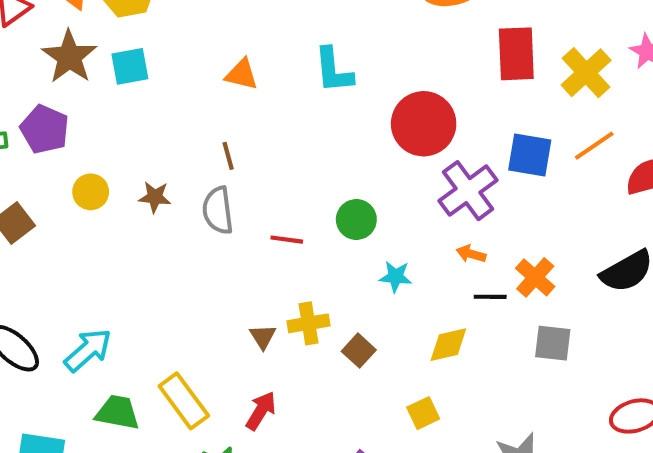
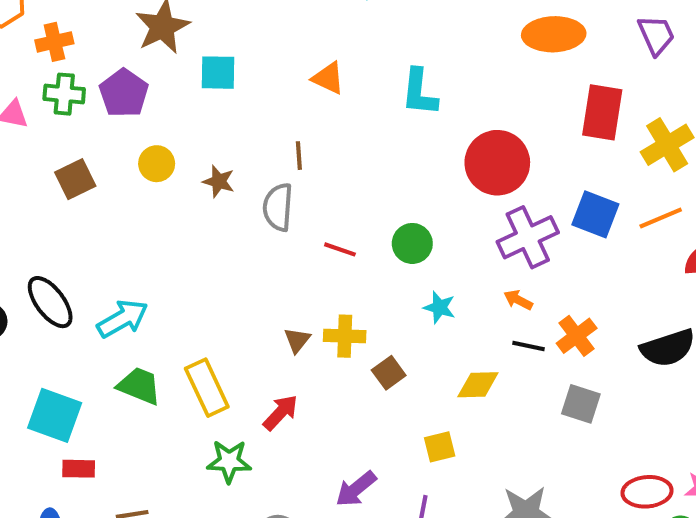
cyan square: (130, 66) -> (218, 73), moved

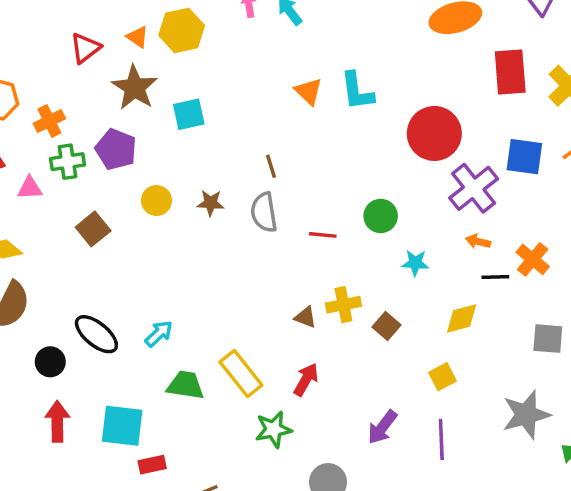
orange triangle: (328, 78) -> (308, 91), moved, turned 32
cyan arrow: (123, 319) -> (159, 334), size x0.7
brown triangle: (297, 340) -> (305, 317), turned -35
gray square: (581, 404) -> (548, 339), moved

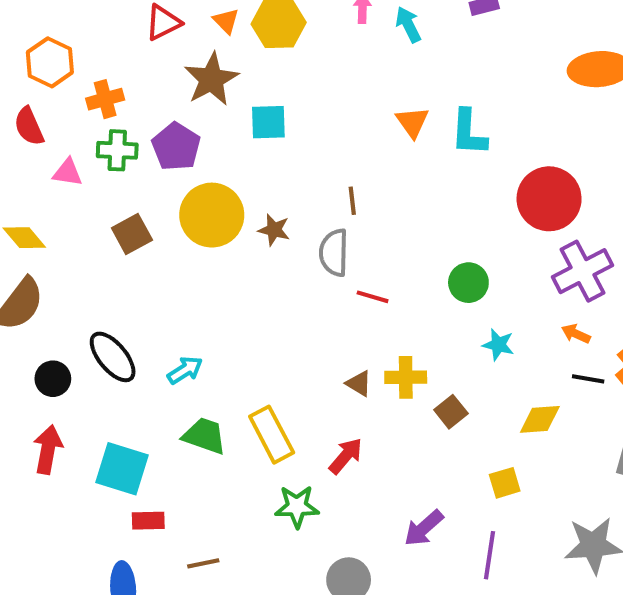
yellow circle: (156, 201) -> (212, 215), size x1.8
red line: (323, 235) -> (373, 297), moved

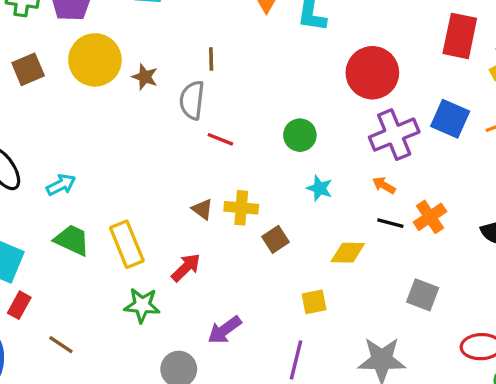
red rectangle: (148, 521) -> (19, 305), turned -65
purple arrow: (424, 528) -> (224, 330), moved
brown line: (203, 563) -> (61, 345), turned 40

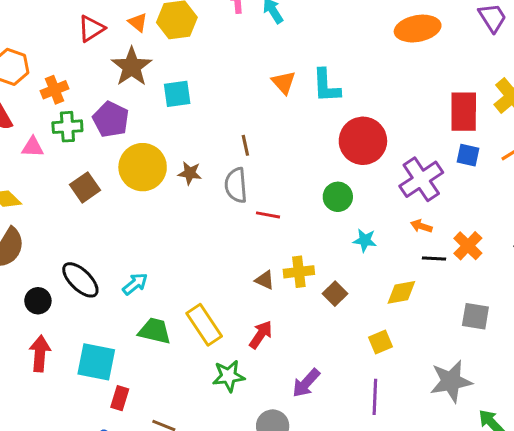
red rectangle: (460, 36) -> (464, 112), moved
red circle: (372, 73) -> (363, 141), moved
blue square: (450, 119) -> (468, 155), size x0.7

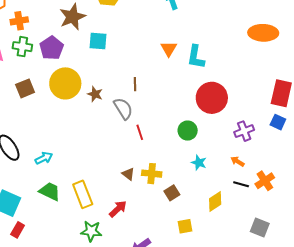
purple cross: (421, 179) -> (244, 131), size x0.7
gray semicircle: (236, 185) -> (123, 109), turned 140
red line: (268, 215) -> (140, 132), turned 49
yellow diamond: (401, 292) -> (215, 201), turned -35
yellow square: (380, 342) -> (185, 226), moved

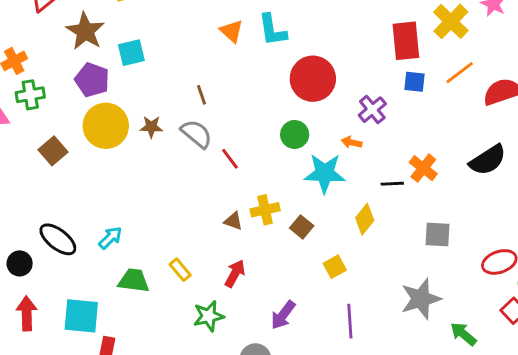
purple pentagon: (51, 48) -> (92, 80), moved
orange arrow: (237, 161) -> (352, 142), moved
cyan star: (199, 163) -> (325, 173), size x1.8
yellow rectangle: (83, 194) -> (180, 270), size x0.6

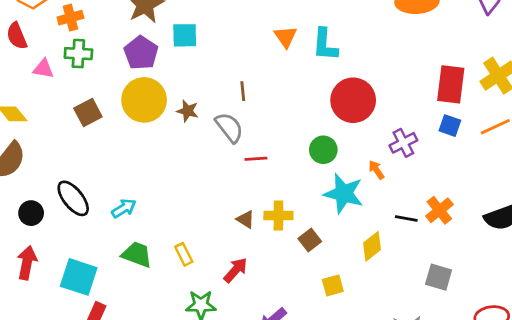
orange arrow: (352, 142) -> (376, 170), turned 30
red line: (230, 159) -> (256, 159), turned -70

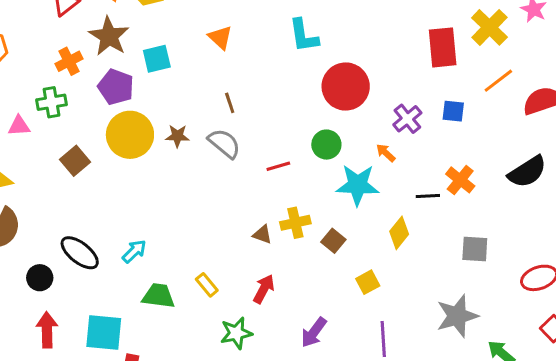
orange cross: (70, 18) -> (69, 61), moved
orange triangle: (286, 37) -> (220, 37), moved
blue square: (450, 126) -> (453, 111), moved
red line: (256, 159) -> (278, 166), moved

